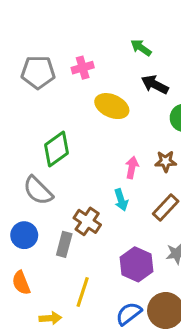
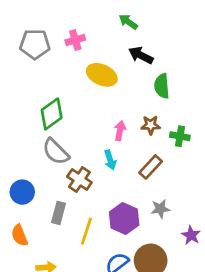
gray semicircle: (38, 191) -> (56, 152), moved
gray rectangle: (64, 244) -> (59, 213), moved
yellow line: (83, 292) -> (86, 231), moved

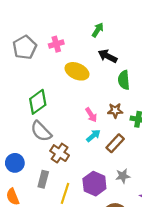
green arrow: (128, 22) -> (98, 30), turned 88
gray pentagon: (35, 44) -> (25, 47), turned -30
pink arrow: (120, 131) -> (91, 115), turned 136
cyan arrow: (110, 160) -> (93, 136), moved, turned -112

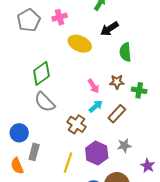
black arrow: (108, 56) -> (109, 29), turned -60
brown cross: (60, 153) -> (77, 124), moved
gray rectangle: (43, 179) -> (34, 152), moved

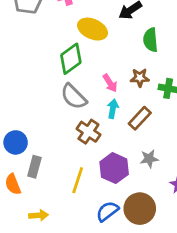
green diamond: (41, 73) -> (71, 59), moved
gray semicircle: (45, 102) -> (74, 97), moved
cyan arrow: (96, 106) -> (113, 109), turned -40

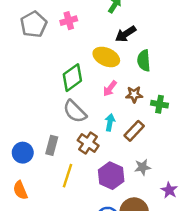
yellow ellipse: (93, 29) -> (106, 57), moved
pink arrow: (110, 83) -> (110, 88), moved, turned 70
gray rectangle: (34, 167) -> (52, 145), moved
yellow line: (78, 180) -> (68, 176), moved

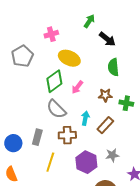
gray pentagon: (34, 24) -> (22, 56), moved
black arrow: (126, 34) -> (107, 39), moved, turned -108
yellow ellipse: (106, 57) -> (69, 58), moved
pink arrow: (110, 88) -> (77, 87), moved
brown cross: (88, 143) -> (67, 135), turned -36

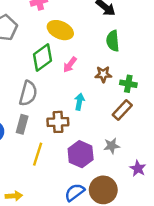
gray semicircle: (56, 109) -> (28, 93), moved, turned -120
brown rectangle: (105, 125) -> (122, 110), moved

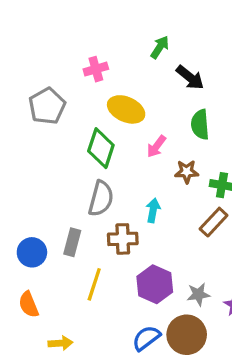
green diamond: (42, 58) -> (101, 148), turned -36
pink arrow: (70, 65) -> (156, 146), moved
gray semicircle: (28, 93) -> (101, 199), moved
gray star: (112, 146) -> (198, 294), moved

